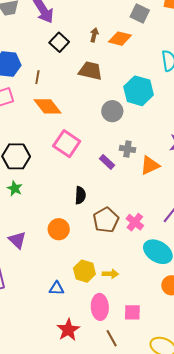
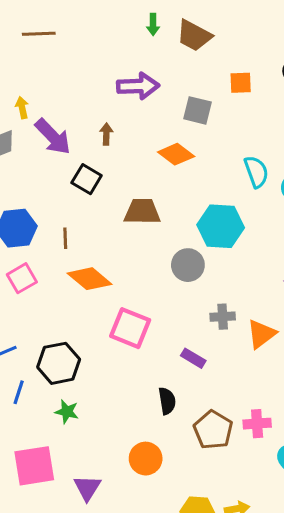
brown arrow: (94, 35) -> (106, 134), moved
orange diamond: (120, 39) -> (176, 154), turned 35
purple rectangle: (107, 162) -> (193, 358), moved
pink cross: (135, 222) -> (257, 424), turned -30
purple triangle: (17, 240) -> (87, 488), turned 30

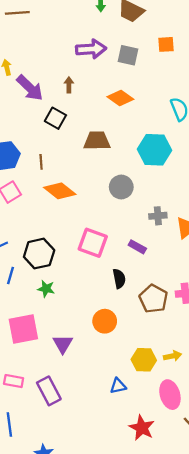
gray square: (197, 110) -> (128, 55), moved
gray circle: (188, 265) -> (121, 187), moved
pink square: (130, 328) -> (93, 243), moved

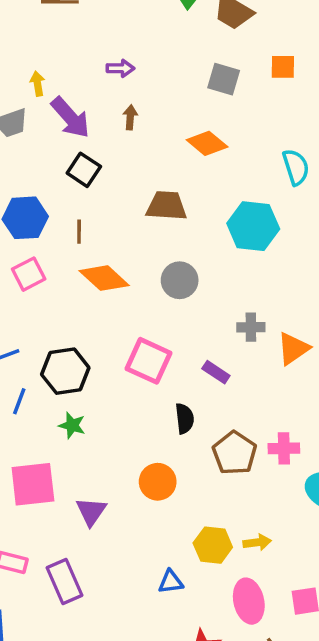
purple arrow: (91, 49) -> (120, 68), moved, size x0.6
black square: (55, 118) -> (84, 170), moved
gray circle: (121, 187) -> (180, 280), moved

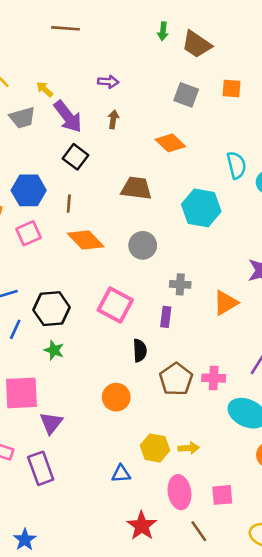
yellow arrow: (38, 84) -> (45, 89), turned -42
gray cross: (251, 327) -> (180, 284), moved
purple rectangle: (216, 372) -> (166, 317), turned 60
purple triangle: (91, 511) -> (51, 423), moved

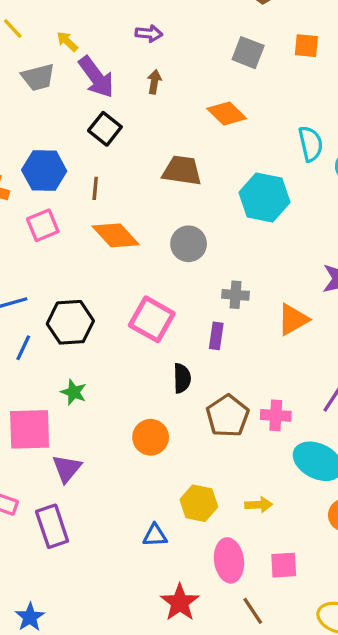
green star: (54, 350) -> (74, 392), moved
yellow arrow: (189, 448) -> (259, 505), moved

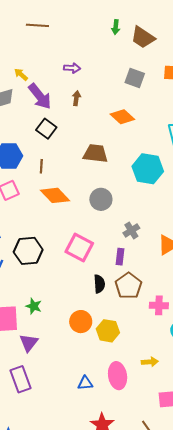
gray cross: (235, 295) -> (131, 230), turned -35
green star: (74, 392) -> (34, 306), moved
brown pentagon: (228, 416) -> (129, 286), moved
yellow hexagon: (199, 503) -> (108, 331), moved
pink ellipse: (229, 560) -> (118, 376), moved

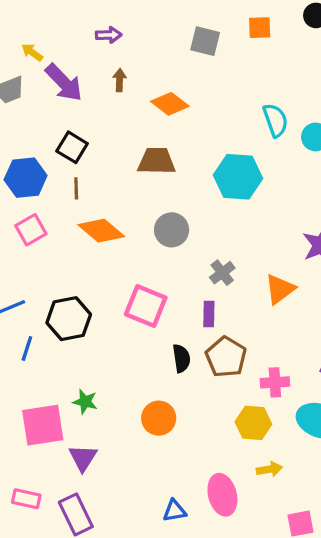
orange diamond: (122, 117) -> (170, 104), moved
black square: (46, 129) -> (72, 147), moved
yellow hexagon: (108, 331) -> (253, 423), moved

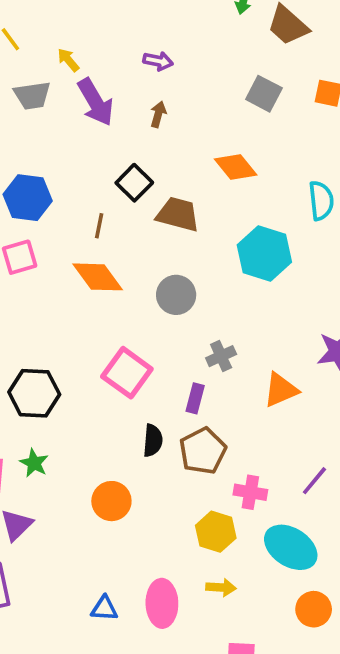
orange diamond: (170, 104) -> (236, 167), moved
black square: (72, 147) -> (134, 183), moved
brown line: (76, 188) -> (99, 226), moved
black hexagon: (69, 319) -> (34, 393), moved

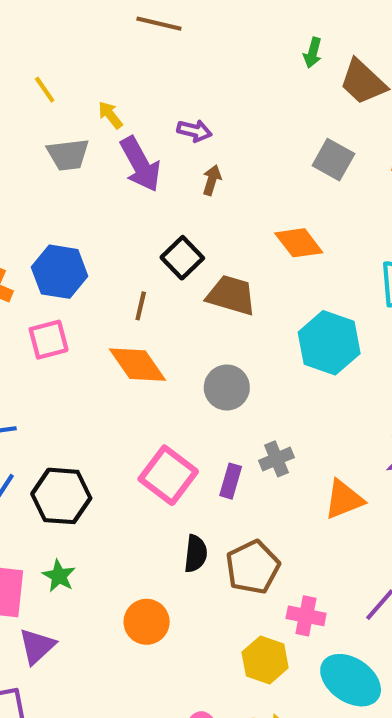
purple arrow: (158, 61) -> (194, 131), moved
purple rectangle: (195, 398) -> (231, 481), moved

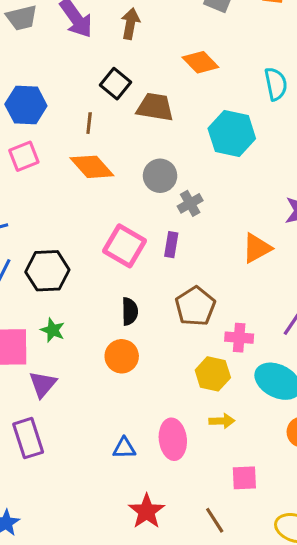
brown arrow: (212, 180) -> (130, 24), size x1.4
gray cross: (277, 459) -> (190, 203), moved
black semicircle: (196, 554) -> (130, 311), moved

